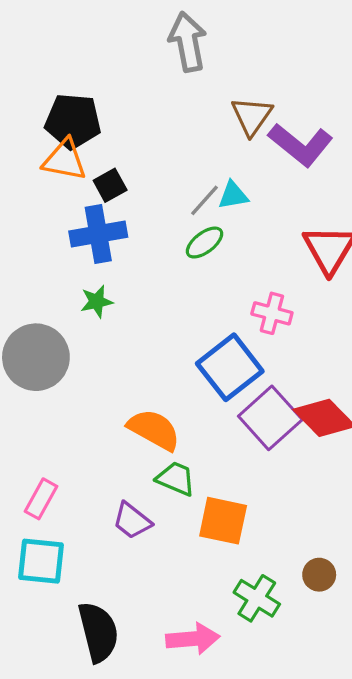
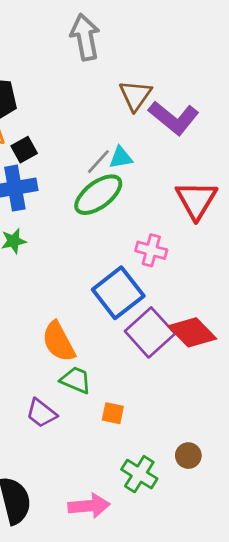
green ellipse: (205, 243) -> (98, 195), size x1.6
orange semicircle: (154, 430) -> (59, 342), turned -147
orange square: (223, 521) -> (113, 413), size x0.6

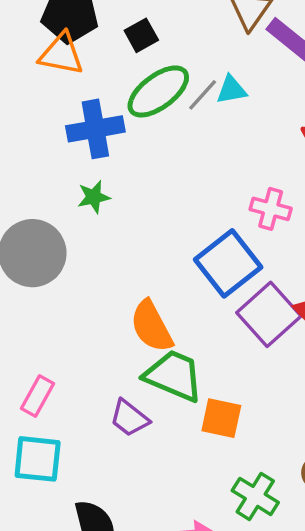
black square: (24, 150) -> (141, 35), moved
green ellipse: (98, 195) -> (158, 91), moved
green trapezoid: (76, 380) -> (174, 376), size x1.5
orange square: (113, 413) -> (221, 418), size x1.4

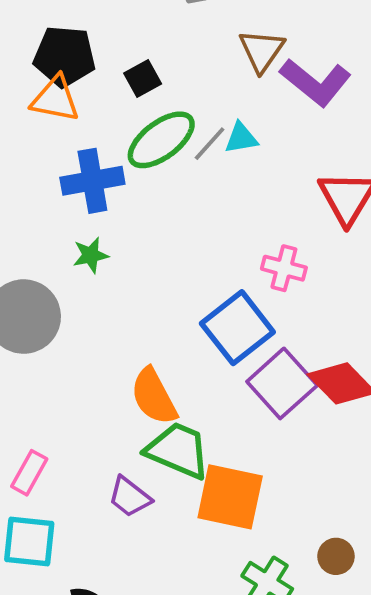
orange square: (221, 418) -> (230, 497), size x1.5

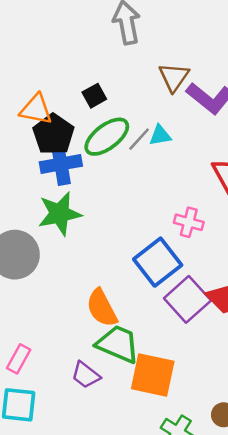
black pentagon: (65, 56) -> (53, 134), moved, turned 30
green star: (91, 255) -> (60, 214), size x1.8

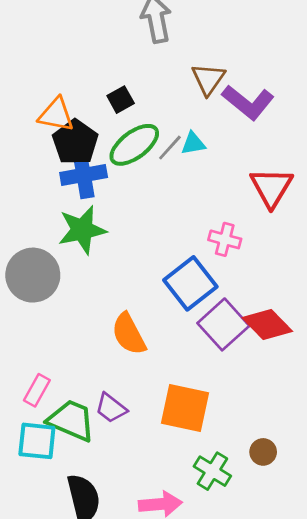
green trapezoid: (118, 344) -> (71, 420), moved

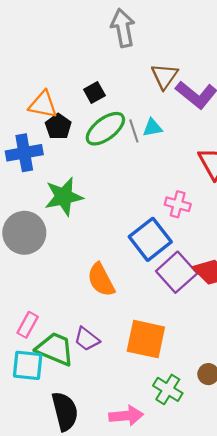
black pentagon: (75, 142) -> (58, 127), size x0.7
gray line: (170, 148) -> (134, 131), turned -60
blue cross: (84, 175) -> (24, 153), moved

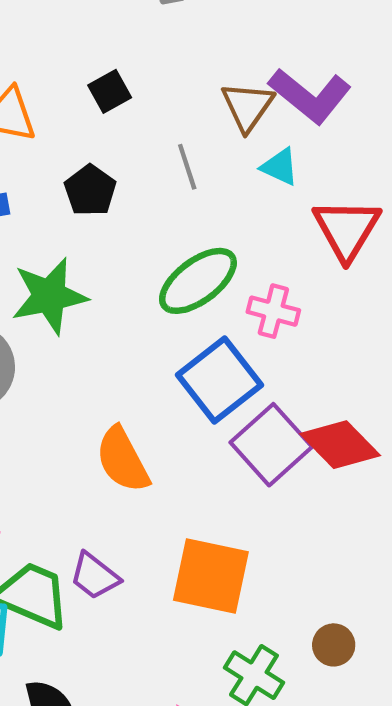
brown triangle: (165, 76) -> (248, 106), moved
black pentagon: (58, 127) -> (90, 190), moved
cyan triangle: (152, 128) -> (280, 167), moved, turned 35
green ellipse: (105, 129) -> (198, 281), moved

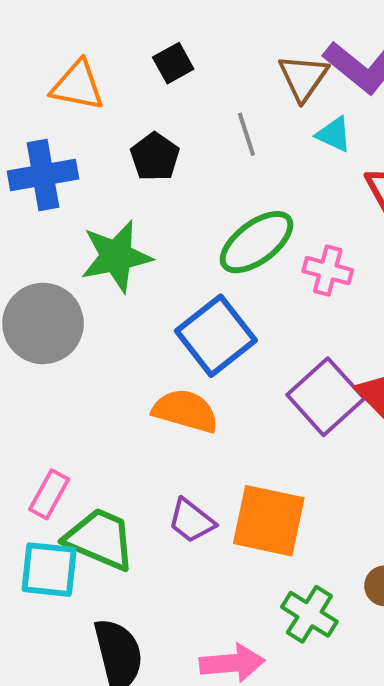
blue square: (220, 380) -> (216, 336), moved
orange semicircle: (123, 460) -> (185, 411), turned 134
purple trapezoid: (95, 576) -> (191, 521), moved

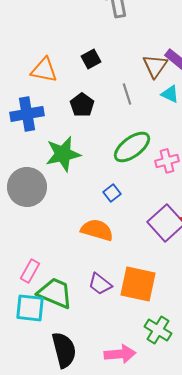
pink cross: (328, 271) -> (167, 161), turned -30
blue square: (216, 336) -> (112, 193), size x0.5

